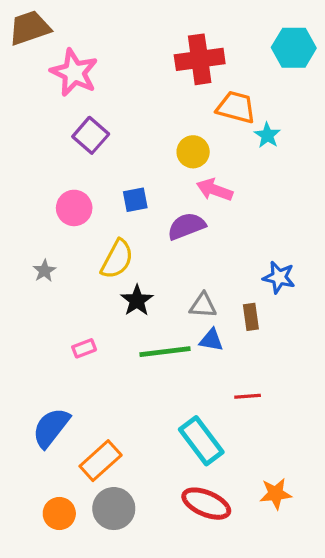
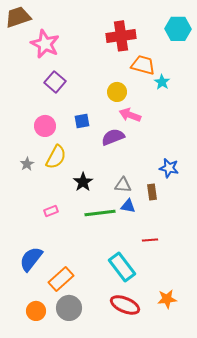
yellow semicircle: (117, 259) -> (56, 157), moved

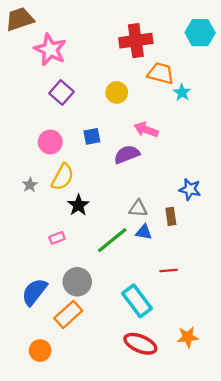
yellow circle: (117, 92) -> (117, 92), moved
black star: (83, 182) -> (78, 205), moved
green line: (100, 213) -> (112, 240), turned -32
gray circle: (69, 308) -> (77, 282), moved

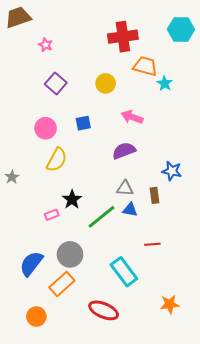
pink star: (50, 50) -> (46, 45), size x0.5
purple semicircle: (127, 154) -> (124, 151), moved
gray star: (30, 185) -> (12, 177), moved
black star: (78, 205) -> (72, 199), moved
red ellipse: (140, 344) -> (104, 310), moved

